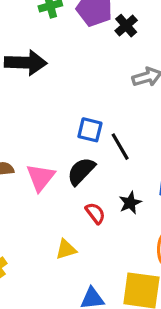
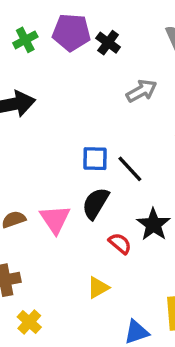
black star: (130, 203) -> (153, 224), size x1.4

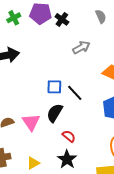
black star: (153, 224) -> (67, 159), moved
yellow triangle: (98, 288) -> (33, 163), moved

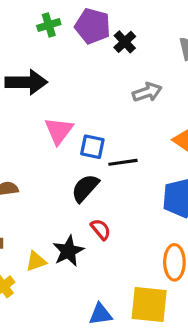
black line: (75, 93) -> (123, 162), turned -66
pink triangle: (31, 122) -> (59, 131), moved
black star: (67, 159) -> (68, 251), moved

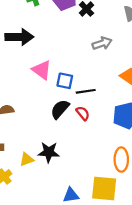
pink triangle: (59, 131) -> (42, 70), turned -30
red semicircle: (101, 229) -> (83, 113), moved
black star: (68, 251) -> (49, 152), turned 30

